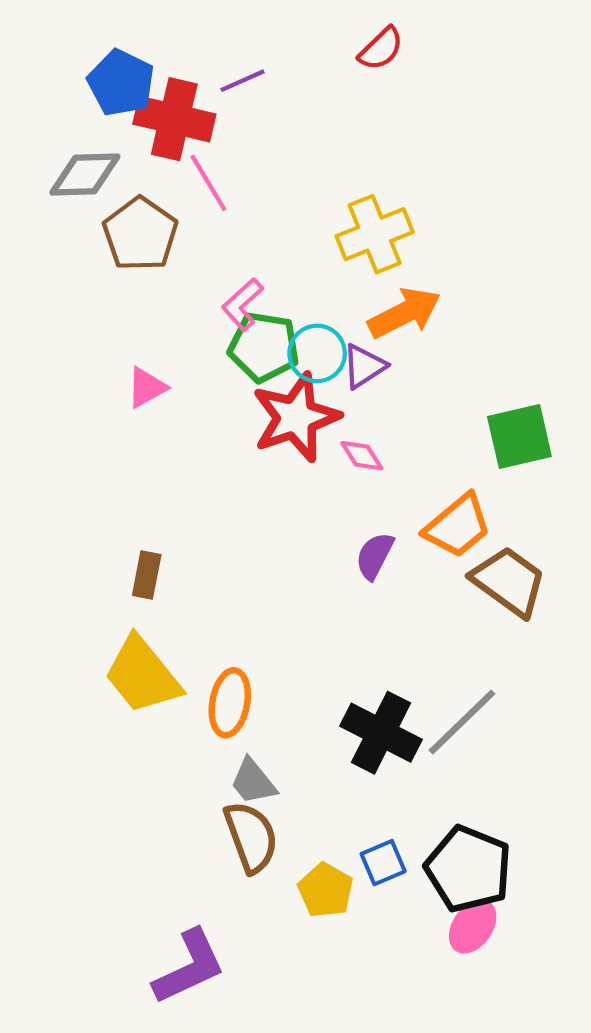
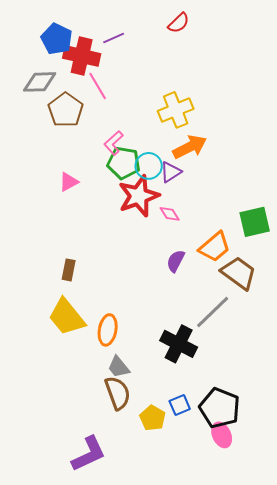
green square: (519, 437) -> (255, 222), moved
gray line: (462, 722) -> (213, 312), moved
pink ellipse: (473, 926) -> (222, 435), turned -60

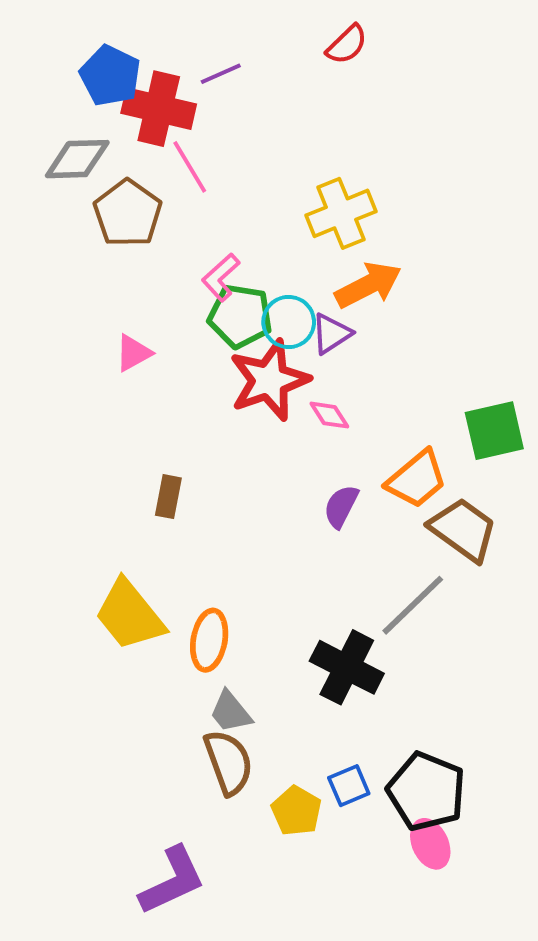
brown rectangle: (69, 270) -> (168, 497), moved

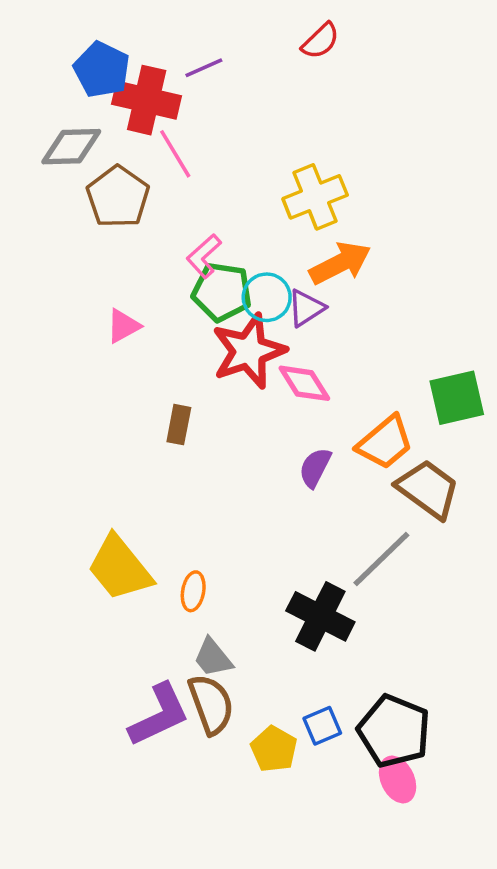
pink diamond: (329, 415) -> (304, 383), size x1.4
brown rectangle: (168, 497) -> (179, 425), moved
orange ellipse: (209, 640) -> (193, 591), size x0.7
purple L-shape: (172, 881) -> (159, 715), moved

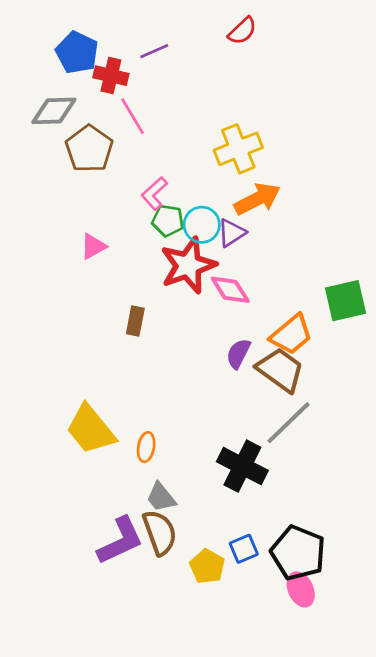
red cross: (147, 100) -> (111, 76), size x0.7
green pentagon: (222, 292) -> (168, 221), size x0.7
brown trapezoid: (428, 489) -> (280, 370), moved

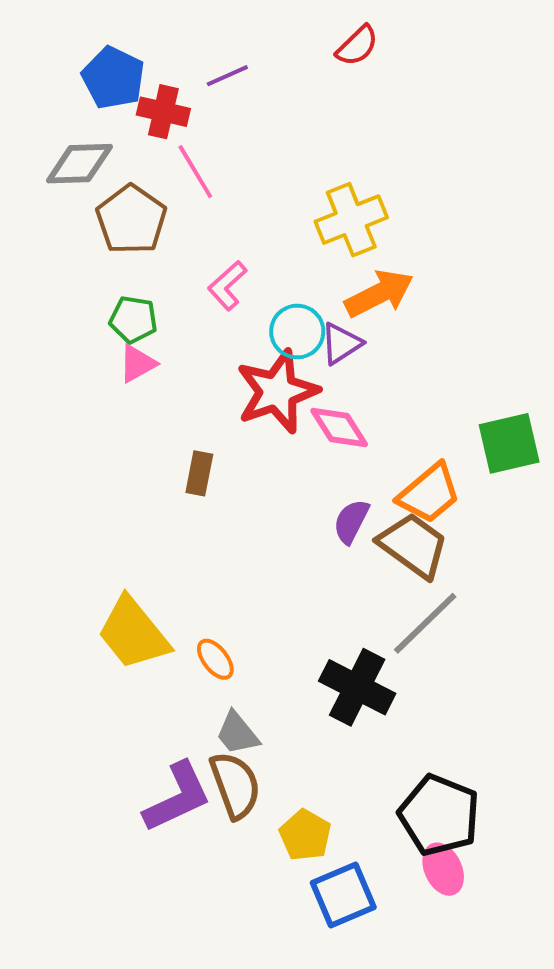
green pentagon: (168, 221) -> (133, 320), moved
orange ellipse: (146, 447) -> (215, 659), turned -48
blue square: (244, 549) -> (343, 895), moved, size x1.5

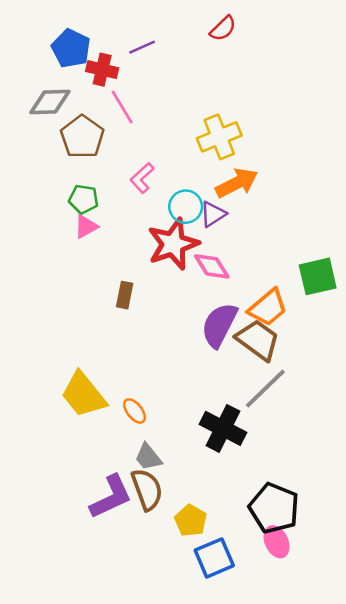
purple semicircle: (351, 521) -> (219, 325), size x1.6

